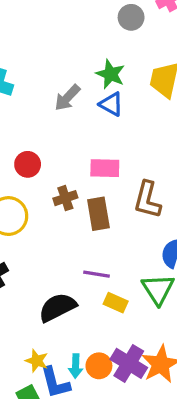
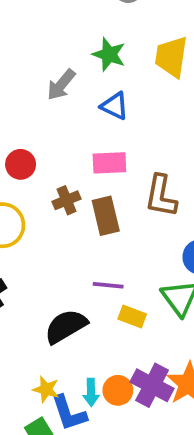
blue triangle: (111, 104) -> (115, 106), moved

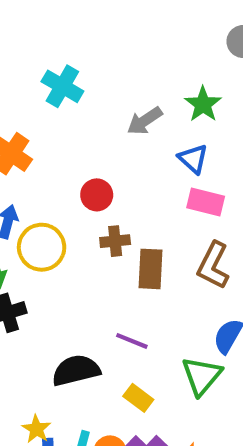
pink rectangle: (109, 163) -> (206, 202), moved
red circle: (21, 164) -> (97, 195), moved
yellow rectangle: (132, 317) -> (138, 398), moved

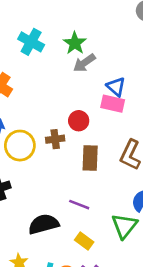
green star: (203, 104) -> (75, 43), moved
red circle: (97, 195) -> (79, 121), moved
pink rectangle: (206, 202) -> (113, 104), moved
brown cross: (115, 241) -> (55, 139), moved

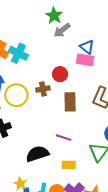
cyan cross: (31, 42) -> (18, 53), moved
yellow rectangle: (84, 241) -> (69, 165), turned -32

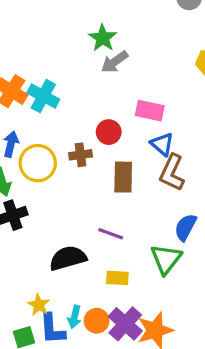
blue triangle: (87, 47) -> (162, 144), moved

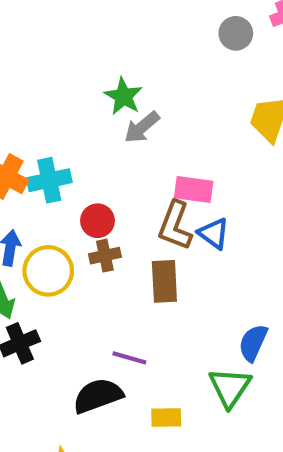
cyan cross: (43, 96) -> (49, 180), turned -36
red circle: (109, 132) -> (97, 221), moved
brown L-shape: (172, 173) -> (175, 226), moved
purple line: (111, 234) -> (129, 358), moved

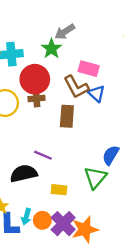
green star: (123, 96) -> (51, 49), moved
red circle: (97, 221) -> (35, 79), size x1.6
brown L-shape: (175, 226) -> (76, 87), turned -56

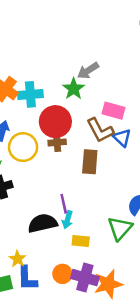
purple line: (43, 155) -> (64, 204), turned 54
cyan arrow: (26, 217) -> (67, 220), moved
purple cross: (63, 224) -> (85, 278), turned -30

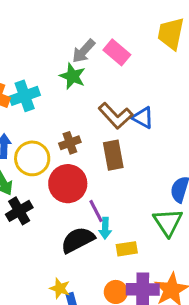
pink rectangle: (114, 111) -> (117, 52), moved, turned 40
red circle: (55, 122) -> (68, 184), moved

